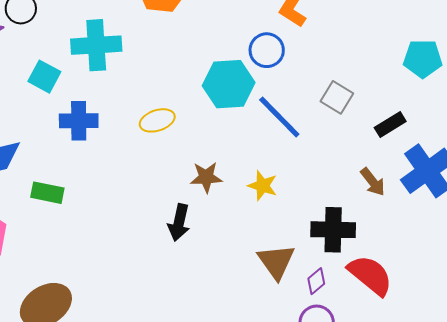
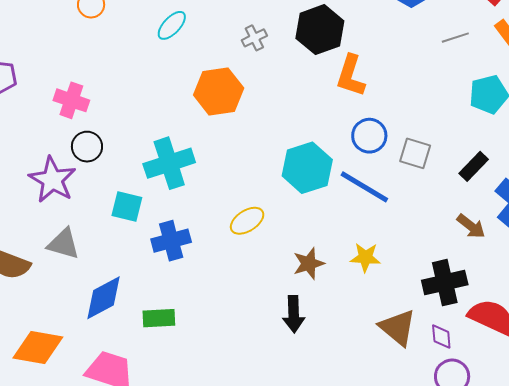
blue circle: (267, 50) -> (369, 136), moved
purple diamond: (316, 281) -> (441, 337), turned -40

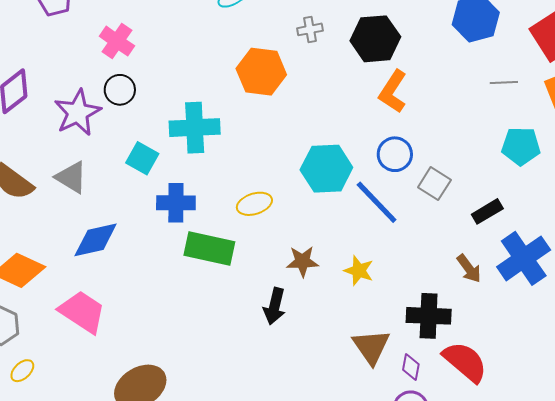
green rectangle: (159, 318) -> (209, 248), moved, size x1.5

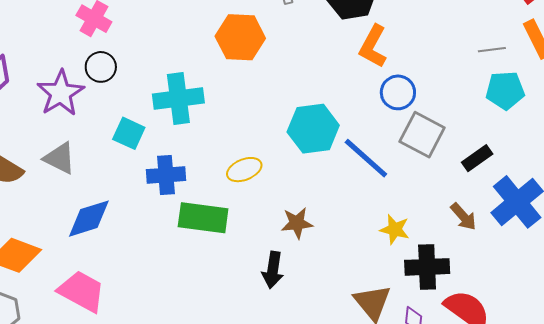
gray line: (504, 83) -> (492, 50), moved
blue circle: (395, 154) -> (398, 92), moved
gray square: (434, 184) -> (422, 135), size x1.4
yellow star: (359, 271) -> (395, 229), moved

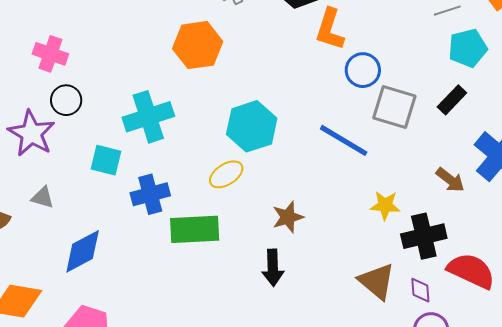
cyan hexagon: (313, 129) -> (252, 126), moved
gray triangle: (60, 158) -> (43, 197), size x0.7
black rectangle: (477, 158) -> (452, 100), moved

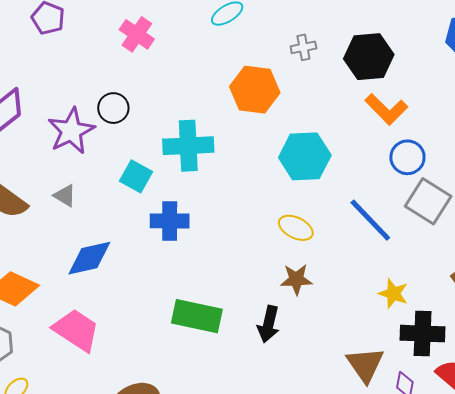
orange L-shape: (330, 29) -> (386, 109), turned -78
pink cross: (50, 54) -> (137, 34), moved
cyan hexagon: (252, 126) -> (305, 156), moved
yellow ellipse: (226, 174) -> (296, 228), moved, turned 44
green rectangle: (195, 229) -> (197, 316), moved

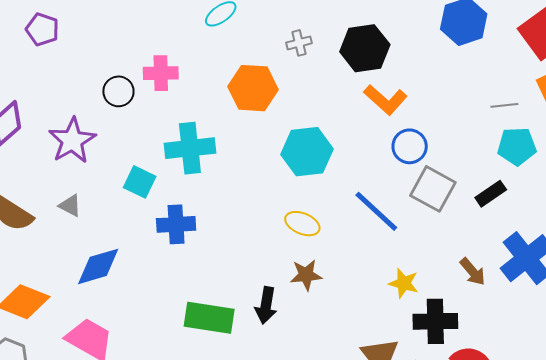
pink cross: (137, 34) -> (161, 73), moved, turned -32
black circle: (113, 108) -> (118, 91), moved
black arrow: (268, 324) -> (266, 305), moved

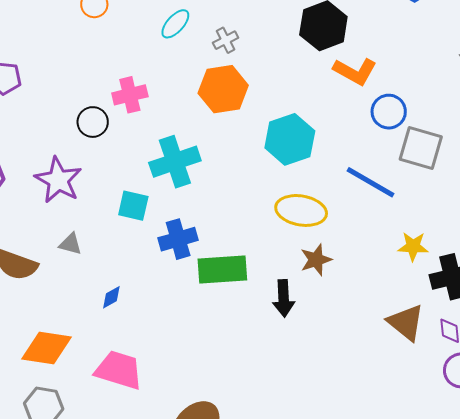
gray cross: (299, 43) -> (226, 40), moved
yellow ellipse: (302, 224) -> (301, 210), size x1.4
blue diamond: (98, 266) -> (111, 297), size x0.5
green rectangle: (209, 318) -> (222, 270), moved

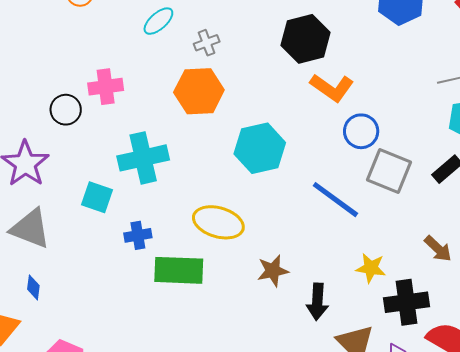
yellow ellipse: (301, 210) -> (218, 222), moved
blue cross: (178, 239) -> (138, 235), size x0.7
gray triangle: (70, 244) -> (30, 229), size x1.8
blue diamond: (111, 297) -> (33, 287), moved, turned -60
black arrow: (284, 298) -> (317, 302), moved

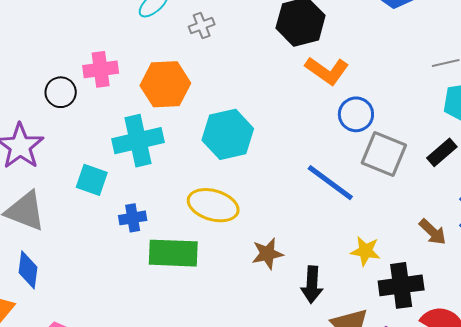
orange hexagon: (199, 91) -> (165, 84), moved
cyan hexagon: (260, 148) -> (228, 134), moved
blue diamond: (33, 287) -> (28, 270), size x1.5

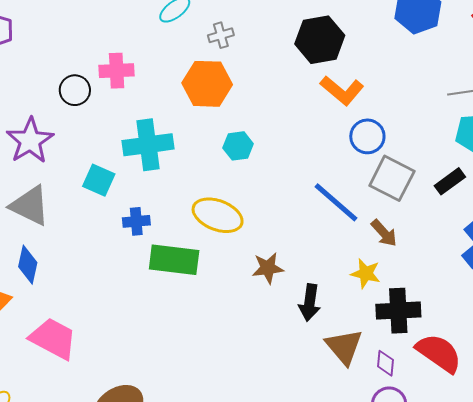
orange hexagon: (165, 84) -> (207, 84), moved
cyan hexagon: (228, 134) -> (238, 146), size x0.6
brown arrow: (433, 232) -> (384, 233), moved

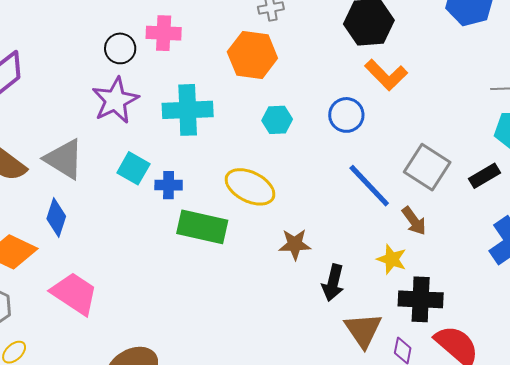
blue circle: (367, 136) -> (346, 115), moved
purple star: (30, 141) -> (115, 100), moved
cyan square: (99, 180) -> (133, 168), moved

